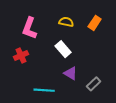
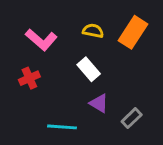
orange rectangle: (95, 23) -> (133, 32), size x1.5
pink L-shape: (29, 28) -> (41, 40), turned -70

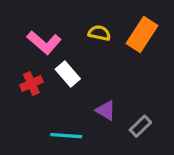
white rectangle: (89, 69) -> (68, 74), moved

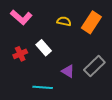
pink L-shape: (44, 42) -> (21, 17), moved
gray rectangle: (140, 126) -> (94, 66), moved, size x1.5

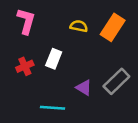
pink L-shape: (21, 17) -> (26, 21), turned -115
white rectangle: (44, 48) -> (54, 59), turned 63

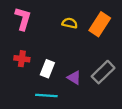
white rectangle: (54, 59) -> (47, 69), moved
red cross: (25, 66) -> (22, 59), turned 32

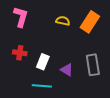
gray rectangle: (103, 72) -> (93, 65), turned -55

